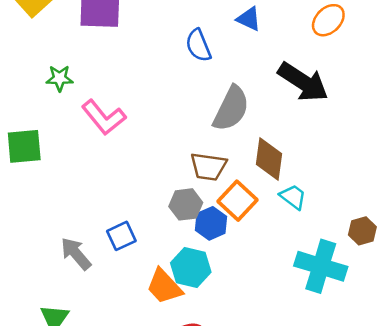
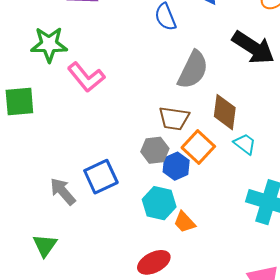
green star: (60, 78) -> (49, 44), size x1.6
blue square: (121, 236) -> (101, 177), size x1.4
orange trapezoid: (164, 286) -> (185, 222), moved, size x0.7

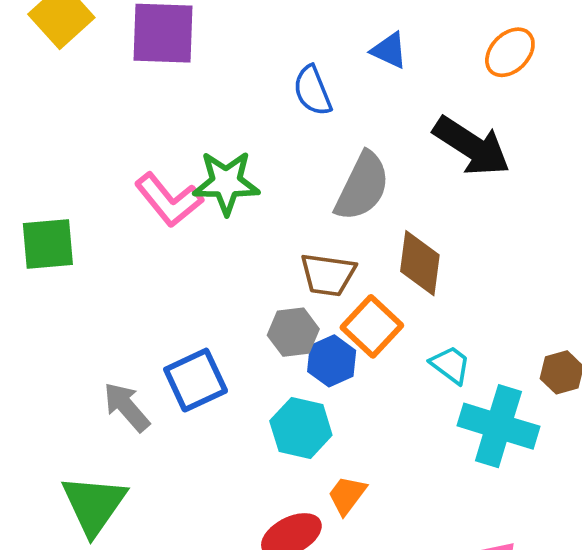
green star: (49, 44) -> (226, 183), moved
cyan trapezoid: (245, 144) -> (451, 365), moved
orange trapezoid: (185, 222) -> (347, 495), moved, turned 80
green triangle: (45, 245) -> (94, 505), size x1.5

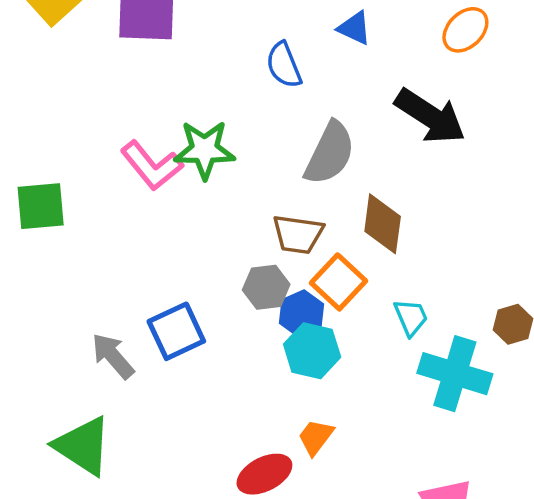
cyan trapezoid: (451, 365) -> (411, 317), turned 30
cyan hexagon: (301, 428) -> (312, 351), moved
green triangle: (94, 505) -> (83, 446), turned -32

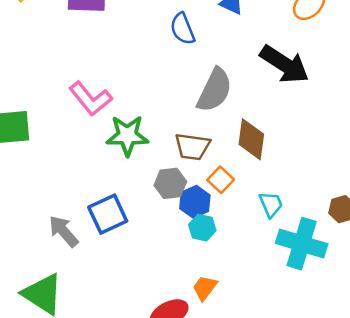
green star: (205, 150) -> (127, 136), moved
orange square: (339, 282) -> (221, 180), size x0.7
cyan hexagon: (312, 351) -> (202, 228), size x0.7

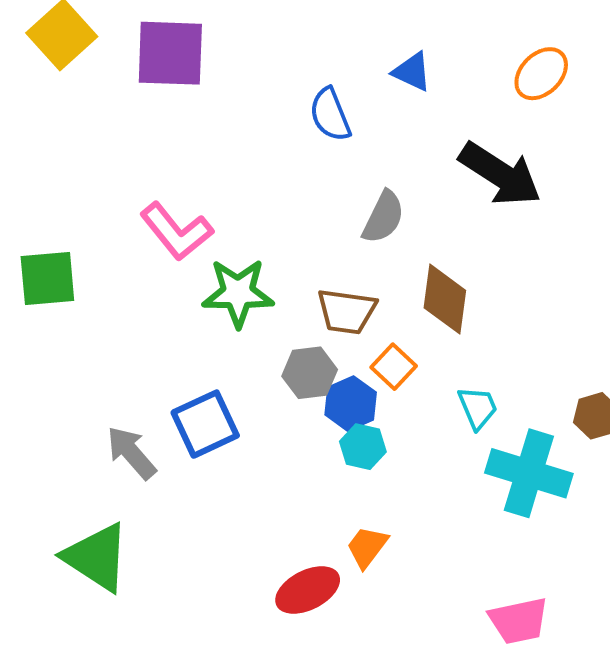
gray semicircle: (215, 90) -> (383, 217), size x0.7

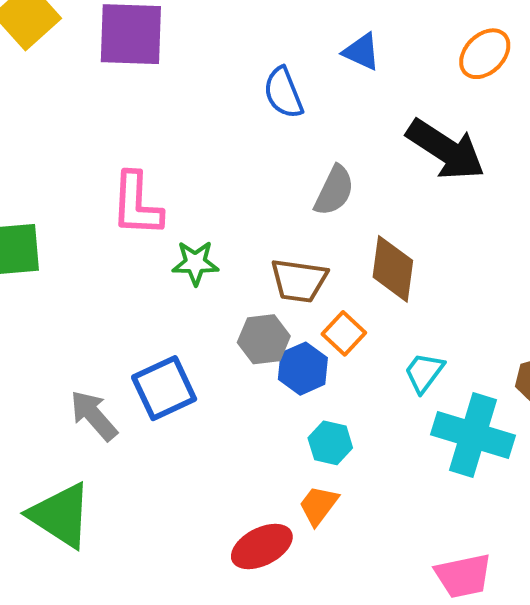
pink L-shape: (176, 231) -> (137, 204), turned 42
green star: (238, 293) -> (195, 263), size x0.7
cyan trapezoid: (478, 408) -> (424, 372), turned -120
cyan hexagon: (363, 447) -> (330, 443), moved

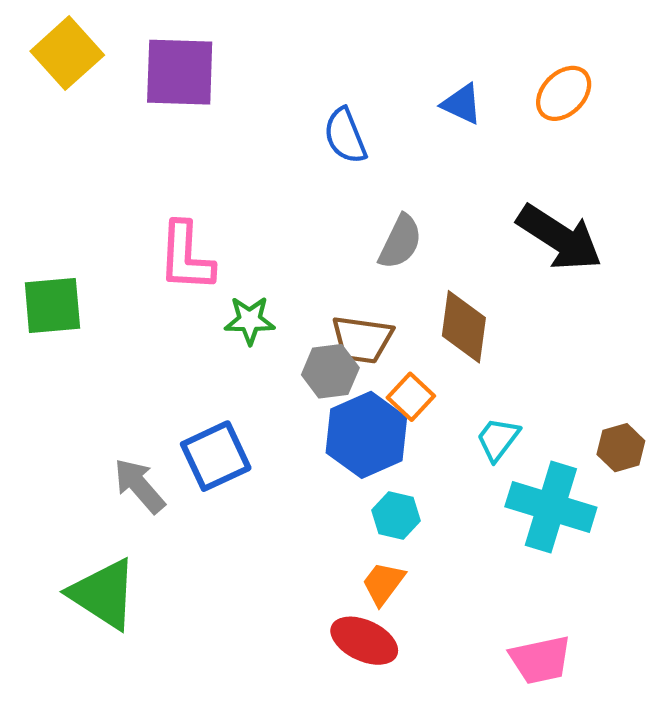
blue triangle: (362, 52) -> (462, 104), moved
black arrow: (446, 150) -> (559, 238), moved
gray hexagon: (264, 339) -> (330, 371), moved
blue hexagon: (303, 369) -> (366, 435), size x1.5
red ellipse: (262, 546) -> (364, 641), moved, turned 52

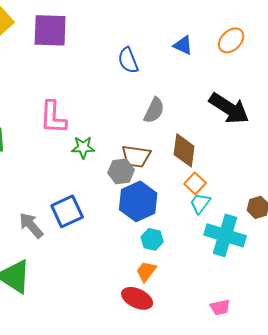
orange square: (411, 397) -> (195, 183), moved
pink trapezoid: (540, 660) -> (220, 307), size x0.7

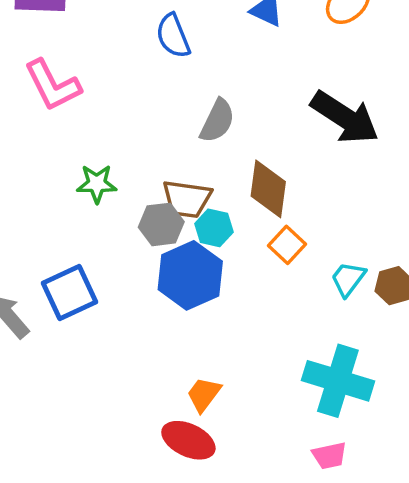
pink L-shape: (53, 117) -> (53, 85), moved, turned -30
cyan trapezoid: (200, 203) -> (348, 279), moved
cyan cross: (225, 235) -> (338, 381), moved
cyan hexagon: (152, 239) -> (214, 228), moved

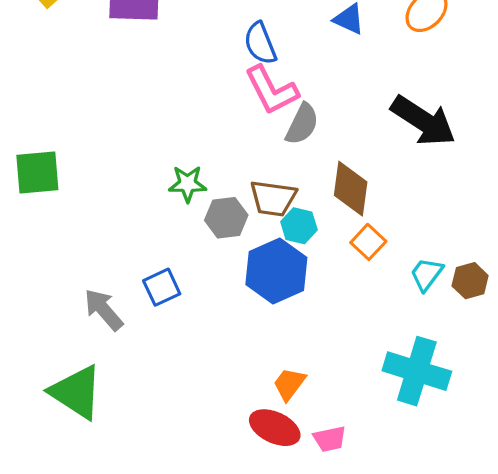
pink L-shape: (53, 85) -> (271, 90), moved
gray hexagon: (161, 224) -> (226, 218), moved
blue square: (70, 292) -> (162, 287), size x0.7
pink trapezoid: (329, 456) -> (330, 439), moved

